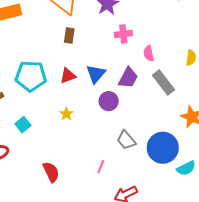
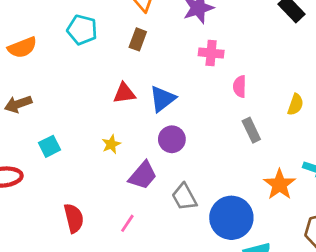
cyan pentagon: (31, 76) -> (82, 30), moved, size x0.7
purple trapezoid: (128, 78) -> (143, 175), moved
gray rectangle: (164, 83) -> (251, 130), size x0.7
pink line: (101, 167) -> (127, 223), moved

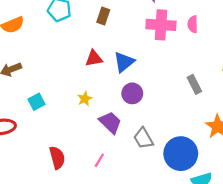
pink cross: (211, 53) -> (161, 25), size x1.5
pink semicircle: (240, 87) -> (193, 24), moved
purple trapezoid: (143, 175) -> (110, 122), turned -85

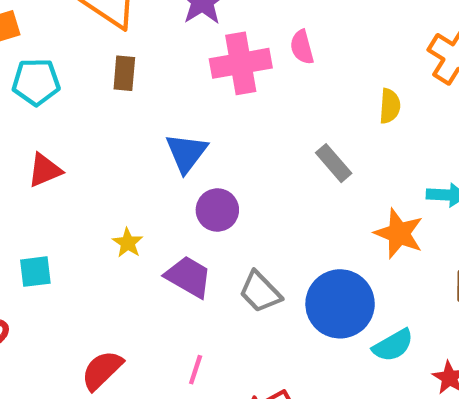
red triangle: (94, 58) -> (45, 170), moved
cyan square: (36, 102) -> (35, 272), turned 35
red semicircle: (57, 158) -> (102, 370), turned -105
pink line: (99, 160) -> (196, 370), moved

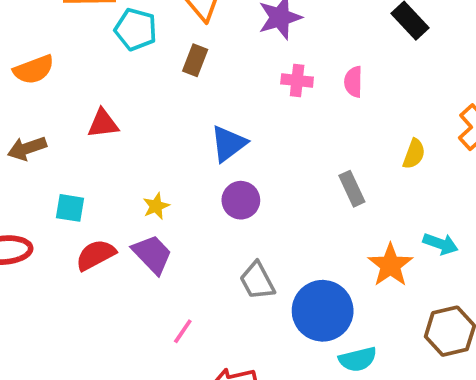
pink cross: (241, 63) -> (297, 81), size x0.6
cyan pentagon: (36, 82) -> (136, 29), moved
purple trapezoid: (189, 277) -> (152, 254), moved
red semicircle: (102, 370) -> (96, 255), moved

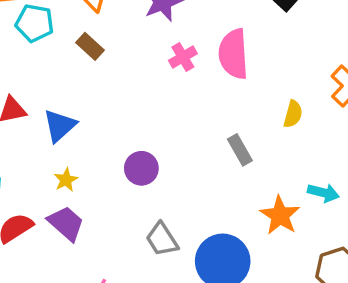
brown rectangle: (195, 60) -> (90, 46), turned -64
pink cross: (297, 81) -> (183, 57), turned -32
pink semicircle: (353, 82) -> (233, 54), size x1.8
blue triangle: (228, 144) -> (60, 126), moved

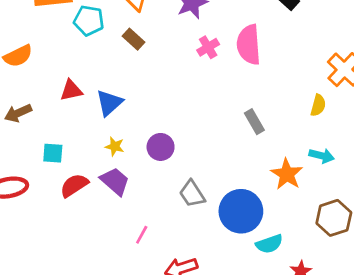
yellow semicircle: (293, 114) -> (318, 105), moved
purple circle: (141, 168) -> (161, 147), moved
yellow star: (66, 180) -> (115, 146), turned -30

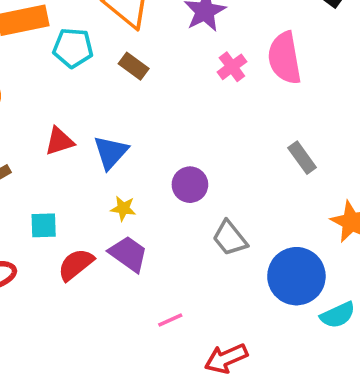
purple circle: (161, 147) -> (190, 185), moved
gray trapezoid: (192, 194) -> (230, 238), moved
pink line: (142, 235) -> (170, 320), turned 42

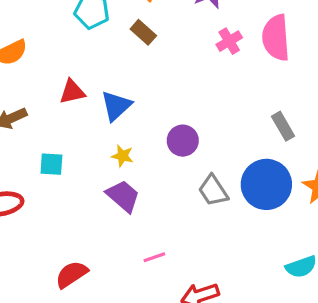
red semicircle: (76, 265) -> (72, 274), moved
blue circle: (296, 276) -> (266, 184), moved

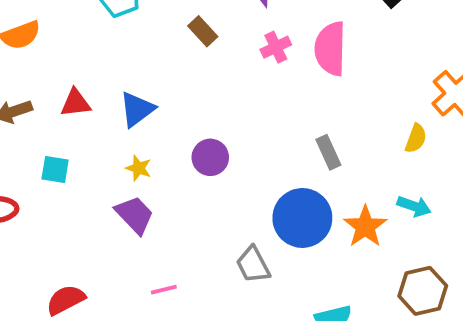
brown rectangle: (143, 32) -> (203, 31), moved
red triangle: (72, 92) -> (76, 103), moved
gray trapezoid: (213, 191) -> (253, 265), moved

